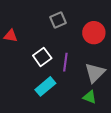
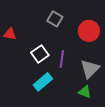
gray square: (58, 20) -> (55, 19), turned -35

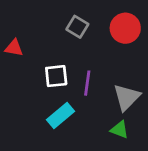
red circle: (89, 31) -> (125, 28), moved
white square: (40, 54) -> (56, 76), turned 30

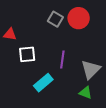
red circle: (125, 28) -> (79, 18), moved
white square: (56, 76) -> (27, 54), moved

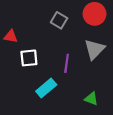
red circle: (79, 18) -> (95, 14), moved
gray triangle: (91, 70) -> (95, 49), moved

